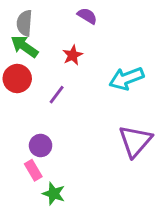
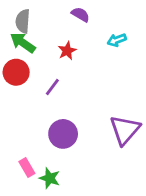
cyan arrow: (126, 78) -> (117, 40), moved, size x0.6
purple circle: (41, 146) -> (63, 134), moved, size x1.4
pink rectangle: (33, 170) -> (27, 167), moved

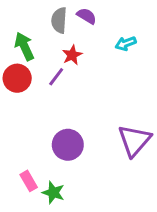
gray semicircle: (23, 21) -> (59, 20), moved
green arrow: (23, 43) -> (24, 46), turned 30
purple line: (52, 87) -> (56, 77), moved

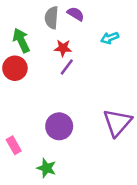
red star: (72, 55) -> (63, 48), turned 30
purple line: (56, 77) -> (67, 67), moved
pink rectangle: (29, 181) -> (14, 145), moved

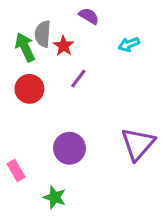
gray semicircle: (52, 18) -> (43, 34), moved
red star: (63, 48) -> (64, 46), moved, turned 30
red circle: (15, 68) -> (29, 89), moved

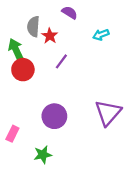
green arrow: (25, 47) -> (16, 50), moved
pink rectangle: (16, 171) -> (12, 134), turned 56
green star: (55, 197) -> (43, 155), turned -30

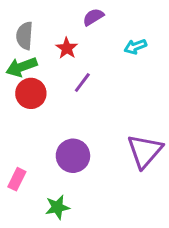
purple semicircle: (70, 13) -> (93, 17), turned -63
gray semicircle: (33, 27) -> (25, 36), moved
green arrow: (16, 50) -> (22, 67), turned -85

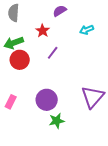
gray semicircle: (25, 36) -> (14, 13), moved
pink rectangle: (17, 179) -> (11, 102), moved
green star: (57, 207) -> (57, 121), moved

